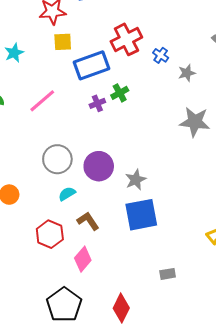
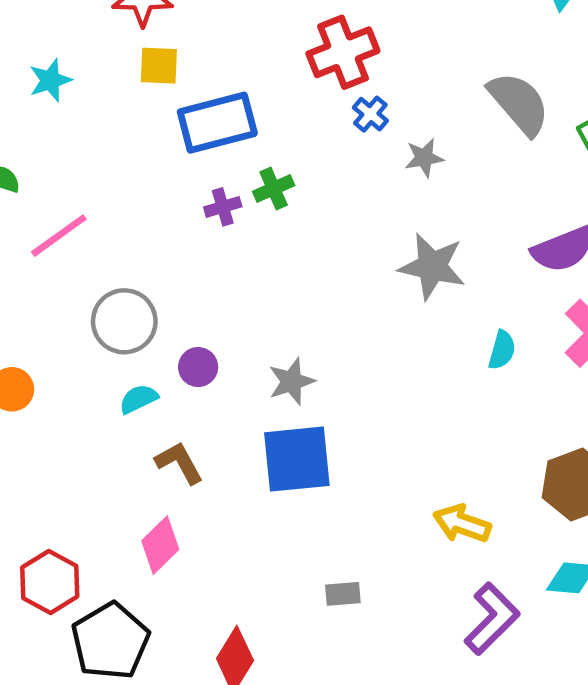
red cross: (126, 39) -> (343, 52), moved
pink line: (42, 101) -> (59, 236), moved
purple circle: (99, 166) -> (198, 367), moved, size x0.6
red hexagon: (50, 234) -> (50, 582), moved

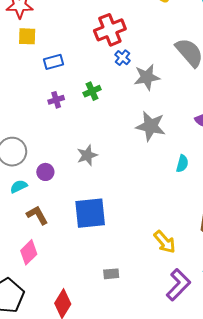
blue rectangle: (217, 123) -> (54, 62), size x0.6
gray star: (424, 158) -> (147, 77), size x1.5
green cross: (274, 189) -> (92, 91), moved
gray star: (291, 381) -> (87, 155), moved
yellow arrow: (462, 524) -> (165, 242), turned -150

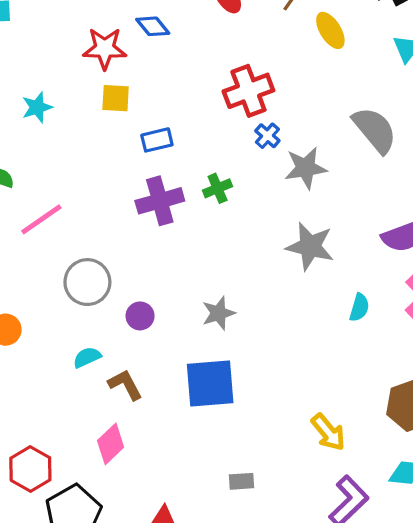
purple cross: (56, 100) -> (160, 201), size x1.8
gray star: (87, 155) -> (218, 313), moved
cyan semicircle: (19, 186) -> (87, 357), moved

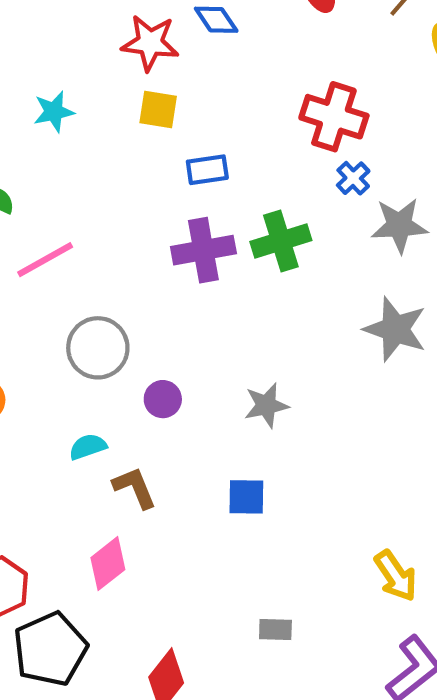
red cross: (248, 91) -> (334, 117), turned 33
green cross: (218, 188) -> (281, 241), size x1.5
blue square: (210, 384) -> (246, 497), size x0.6

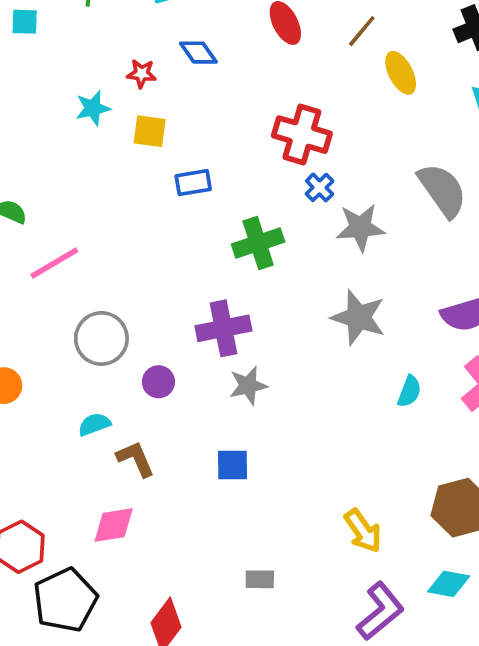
red star: (150, 43) -> (142, 74), size x0.6
cyan star: (54, 112) -> (93, 108), moved
purple cross: (203, 250) -> (223, 328), moved
pink diamond: (108, 564) -> (114, 525), turned 30

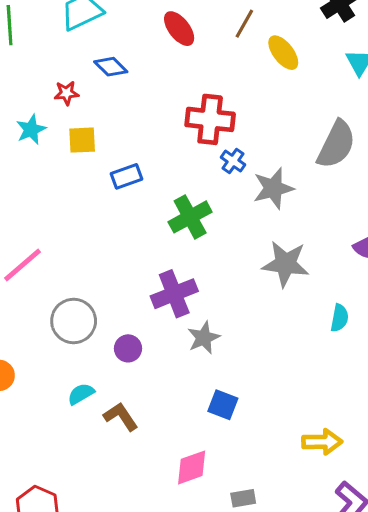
gray semicircle: (442, 190) -> (336, 144), turned 72
blue square: (232, 465) -> (223, 405), moved, turned 32
pink diamond: (114, 525) -> (192, 467), moved
yellow arrow: (363, 531) -> (322, 442), turned -45

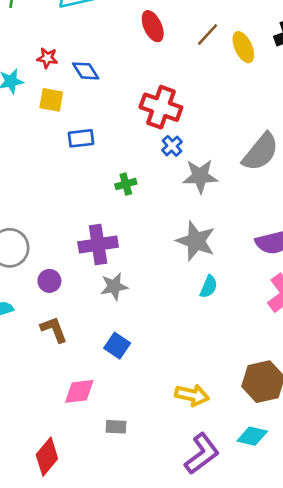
yellow ellipse: (283, 53) -> (243, 47), moved
blue diamond: (111, 67) -> (86, 71), moved
green cross: (190, 217) -> (126, 184), size x0.6
cyan semicircle: (340, 318) -> (209, 287), moved
brown L-shape: (121, 417) -> (54, 329), moved

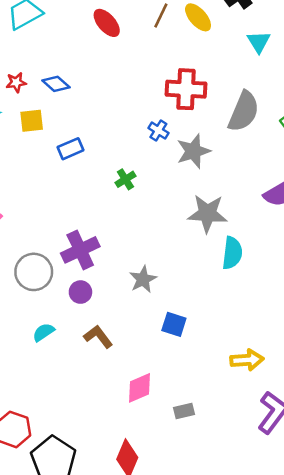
red cross: (161, 107) -> (186, 89), moved
purple cross: (98, 244) -> (80, 250), moved
cyan semicircle: (209, 287) -> (232, 253), size x1.4
blue square: (117, 346) -> (174, 324), moved

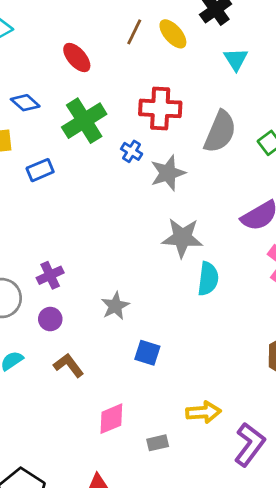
red ellipse: (107, 23) -> (77, 57), moved
green cross: (125, 179) -> (84, 121), moved, size x2.0
purple cross: (80, 250) -> (50, 275), size x0.7
yellow arrow: (247, 360) -> (203, 412), moved

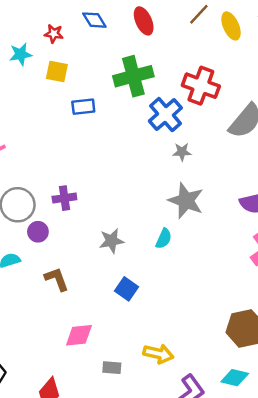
blue diamond: (25, 103) -> (94, 20), moved
blue cross: (132, 151) -> (165, 115), size x1.8
gray star: (168, 173) -> (182, 152), moved, size x0.6
cyan semicircle: (208, 279) -> (164, 239), moved, size x0.7
purple circle: (50, 319) -> (38, 232), moved

